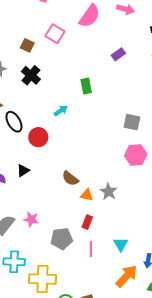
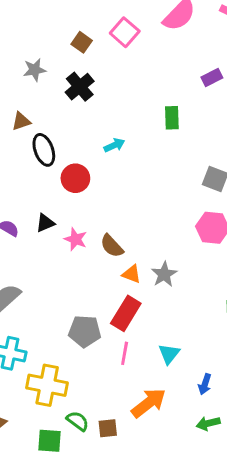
green rectangle: (86, 86) -> (172, 118), moved
pink star: (31, 219) -> (76, 239), moved
red rectangle: (87, 222) -> (126, 313), size x1.6
orange arrow: (126, 276) -> (149, 403), moved

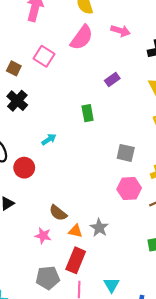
pink star: (76, 239) -> (43, 236), moved

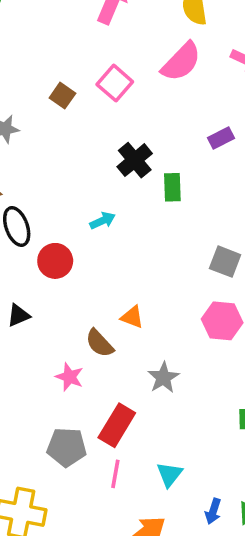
black cross: (17, 101) -> (135, 160), moved
orange triangle: (75, 231) -> (132, 317), moved

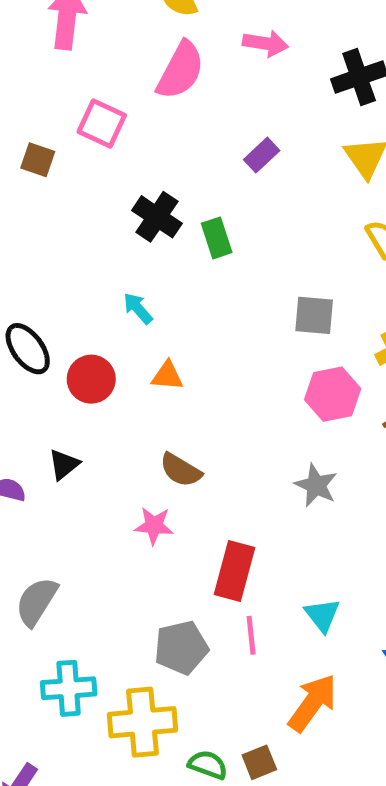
cyan arrow: (103, 221) -> (138, 308), turned -90
orange triangle: (132, 317) -> (167, 376), moved
gray star: (163, 378) -> (316, 485), moved
gray pentagon: (67, 447) -> (181, 648), moved

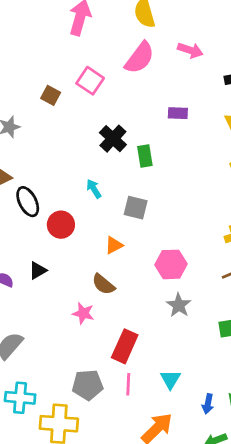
purple rectangle: (262, 155) -> (178, 113), turned 36
gray square: (314, 315) -> (136, 208), moved
orange triangle: (167, 376) -> (114, 245), moved, turned -42
pink hexagon: (333, 394) -> (171, 264), moved

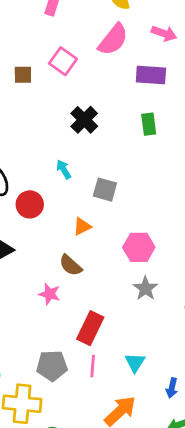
brown square: (51, 95) -> (23, 75), turned -30
purple rectangle: (178, 113) -> (151, 75), moved, size x1.5
green rectangle: (145, 156) -> (149, 124), moved

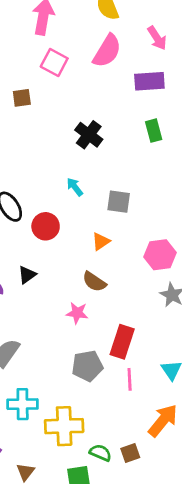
pink arrow: (164, 33) -> (157, 38), turned 45
pink square: (63, 61) -> (54, 63), moved
gray pentagon: (52, 366) -> (87, 366), moved

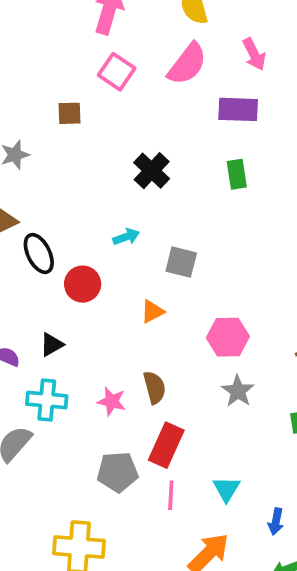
cyan arrow: (75, 187) -> (126, 237), turned 102
brown semicircle: (94, 282) -> (155, 387), moved, turned -145
cyan cross: (23, 404) -> (47, 400), moved

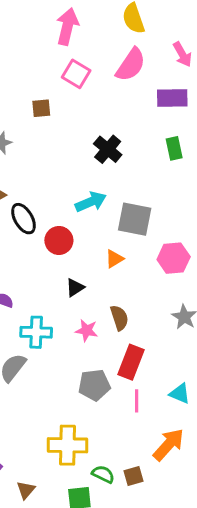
cyan arrow: (126, 237) -> (91, 202), size x1.5
gray square: (181, 262) -> (135, 219), size x1.4
pink hexagon: (228, 337) -> (174, 258), moved
black triangle: (52, 345) -> (75, 288), moved
cyan triangle: (226, 489) -> (180, 394), turned -35

